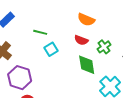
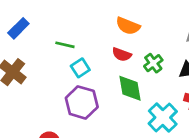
purple hexagon: (20, 78) -> (82, 102), moved

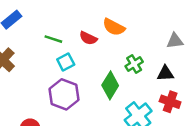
red semicircle: (122, 54) -> (88, 38), moved
green diamond: (130, 88) -> (110, 85), turned 36

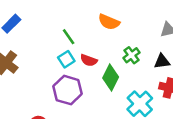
red semicircle: (88, 38) -> (89, 60), moved
green line: (53, 39) -> (69, 37), moved, turned 42

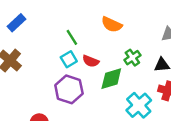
green diamond: (111, 77) -> (111, 79), turned 45

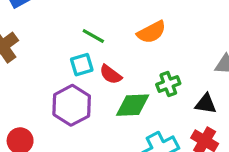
orange semicircle: (112, 24) -> (151, 32), turned -66
green line: (72, 37) -> (93, 36), turned -42

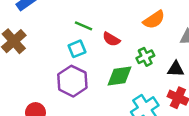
orange semicircle: (151, 32) -> (154, 20), moved
red semicircle: (111, 74) -> (111, 39), moved

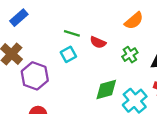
green diamond: (119, 76) -> (106, 89), moved
purple hexagon: (72, 81) -> (35, 76), moved

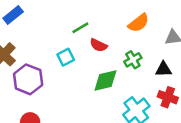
green line: (72, 33) -> (80, 28), moved, turned -49
green diamond: (106, 89) -> (105, 81), moved

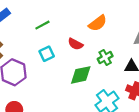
orange semicircle: (139, 23) -> (98, 23), moved
green line: (80, 28) -> (42, 25), moved

